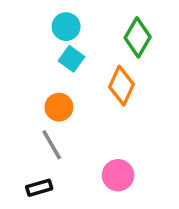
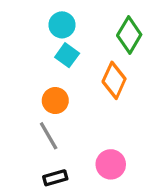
black rectangle: (39, 188) -> (55, 178), moved

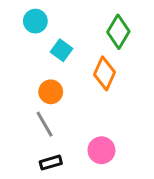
cyan circle: (62, 25) -> (35, 21), moved

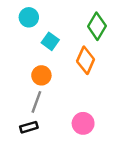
gray line: (45, 124) -> (36, 102), turned 50
black rectangle: (51, 163) -> (29, 127), moved

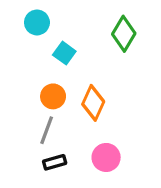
orange diamond: (86, 60) -> (93, 103), moved
black rectangle: (29, 127) -> (55, 162), moved

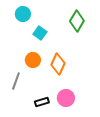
gray line: (47, 130) -> (16, 81), moved
black rectangle: (55, 162) -> (42, 102), moved

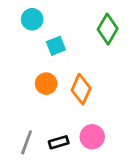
cyan square: (40, 33) -> (56, 46), turned 32
gray line: (16, 81) -> (27, 142), moved

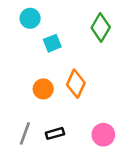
orange circle: (46, 84) -> (43, 89), moved
pink circle: (92, 137) -> (103, 135), moved

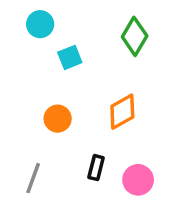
orange diamond: (76, 84) -> (122, 112), moved, turned 36
black rectangle: (55, 133) -> (96, 168), moved, turned -60

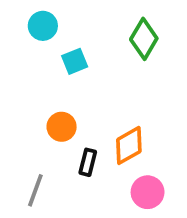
orange diamond: (122, 112) -> (129, 145), moved
black rectangle: (96, 168) -> (88, 162), moved

